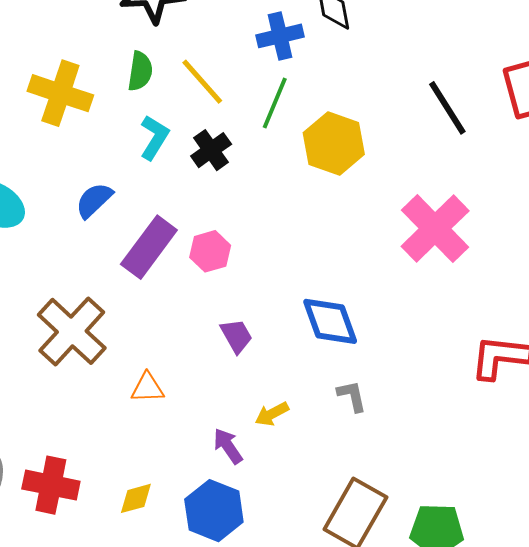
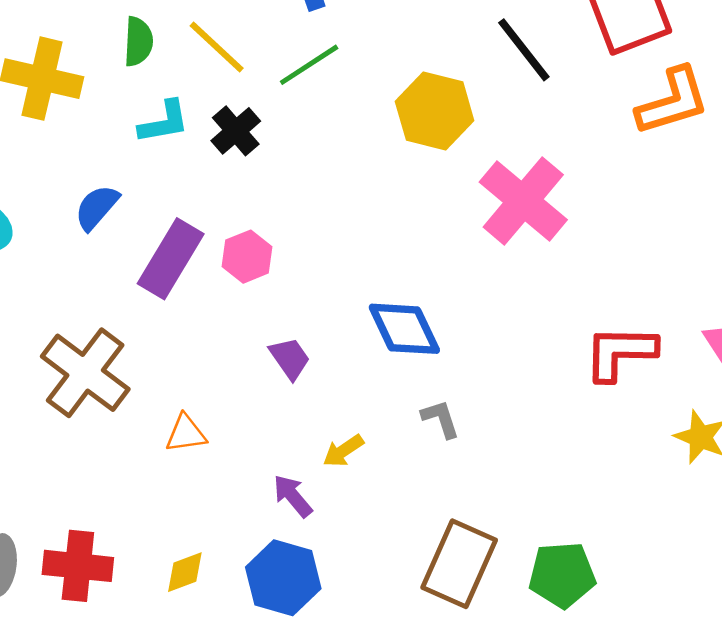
green line: (275, 103) -> (309, 65), turned 40
cyan L-shape: (154, 137) -> (164, 122), turned 54
yellow hexagon: (334, 143) -> (435, 111), moved

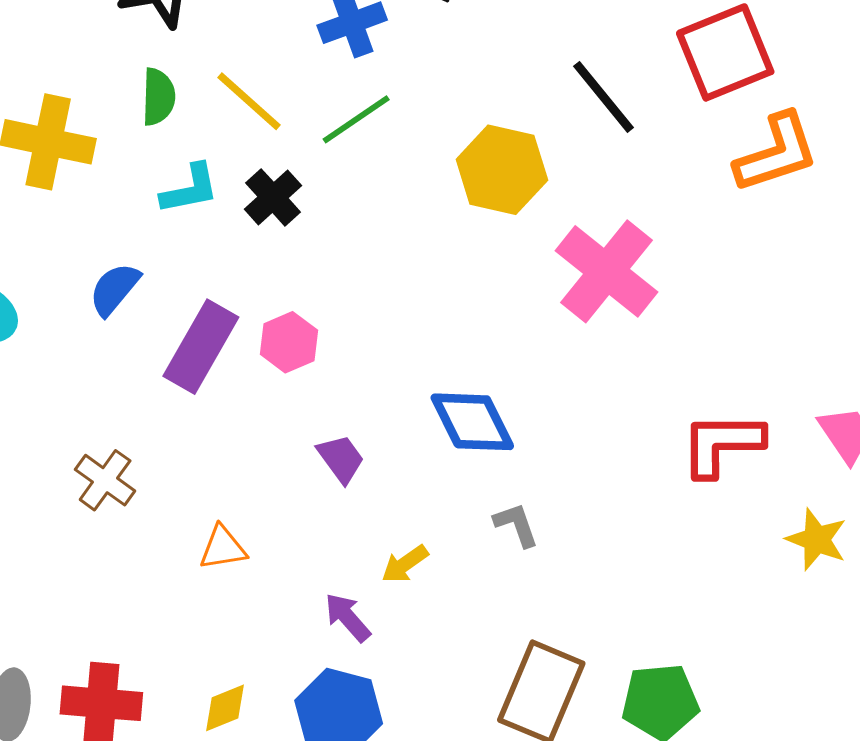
brown cross: (85, 373) -> (105, 480), size x0.6

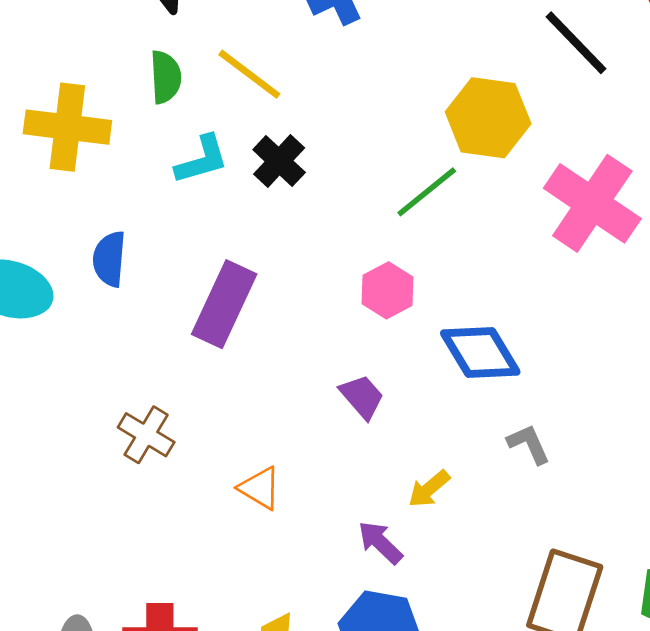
green line: (356, 119) -> (427, 192), moved
blue semicircle: (114, 289) -> (109, 259), moved, turned -30
pink hexagon: (289, 342) -> (388, 290), moved
orange triangle: (223, 548) -> (260, 488), turned 45

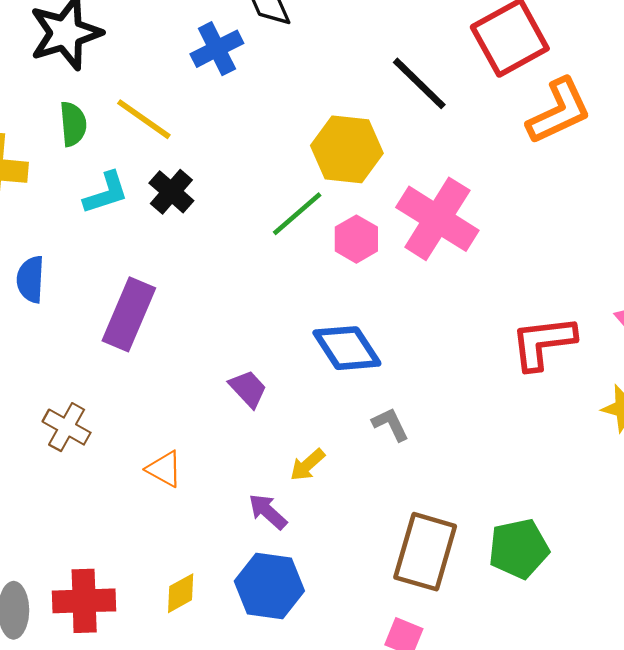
pink hexagon: (388, 290) -> (356, 239), moved

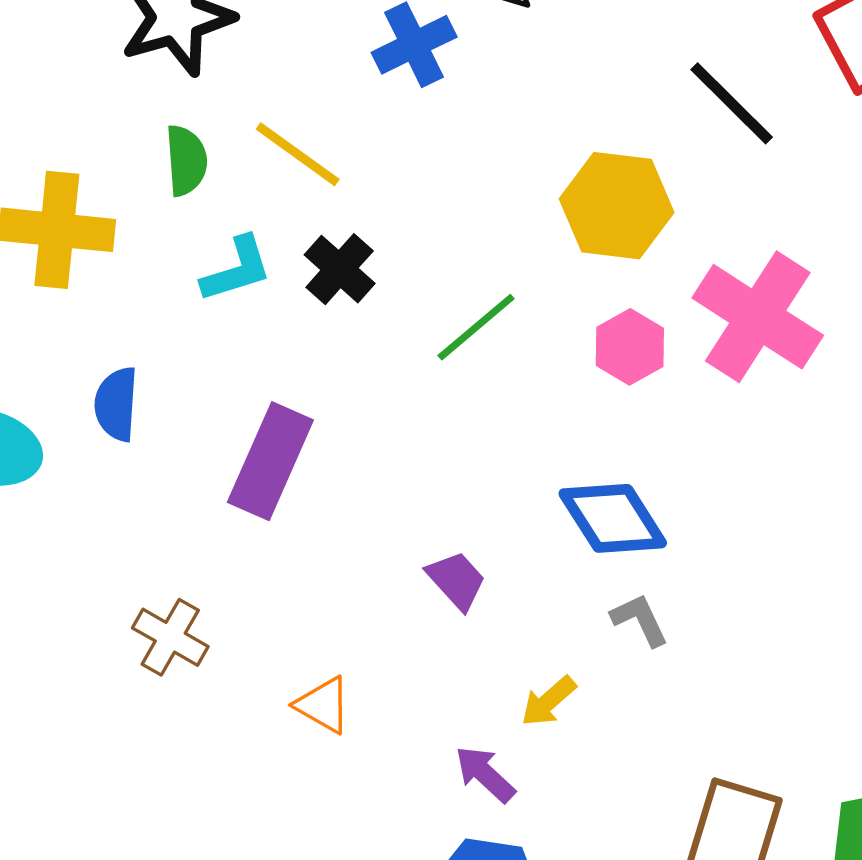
green line: (297, 214) -> (476, 327), moved
gray L-shape: (390, 424) -> (640, 620), moved

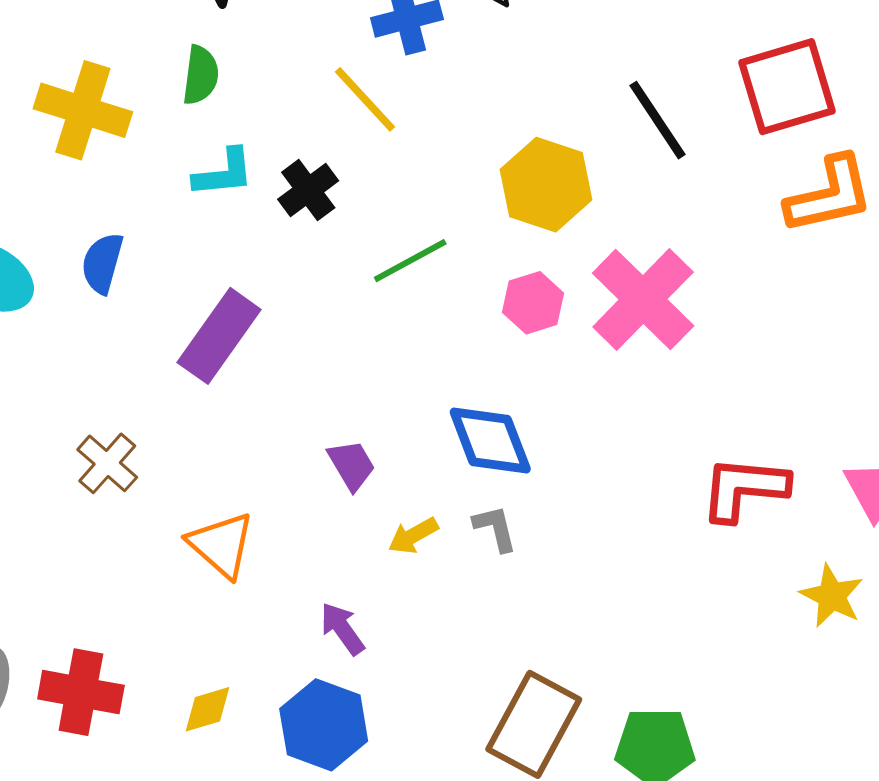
yellow line: (298, 154) -> (365, 99), moved
yellow arrow: (548, 701) -> (413, 536), moved
orange triangle: (323, 705) -> (221, 545), size x1.4

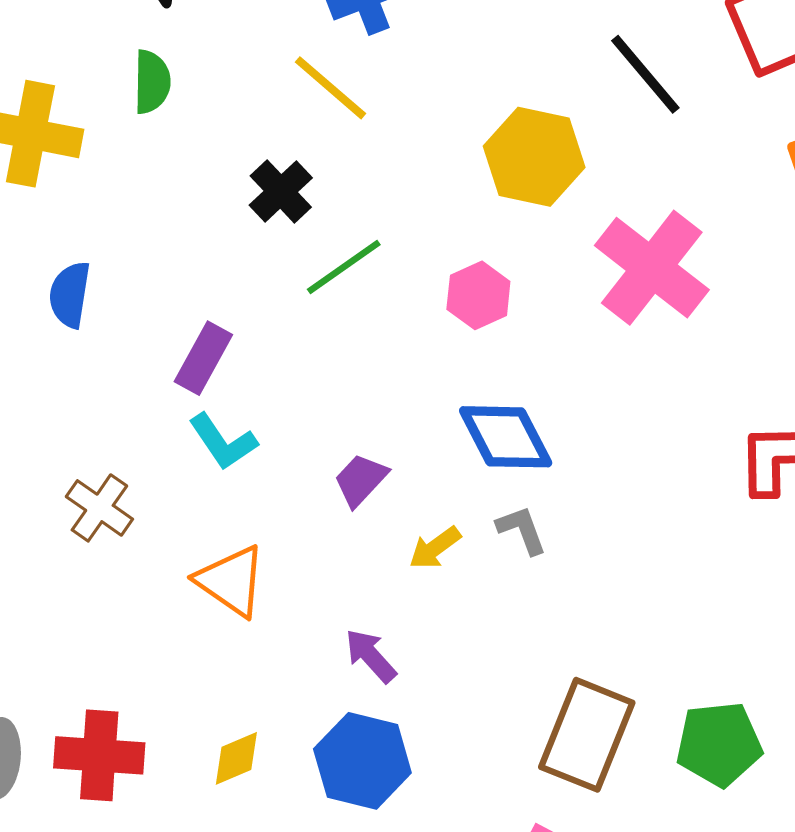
cyan L-shape: (224, 173) -> (223, 442), moved, turned 68
green line: (410, 261) -> (344, 267), moved
pink hexagon: (533, 303) -> (478, 295), moved
purple rectangle: (219, 336) -> (203, 358), size x0.7
purple trapezoid: (352, 465) -> (361, 480), turned -100

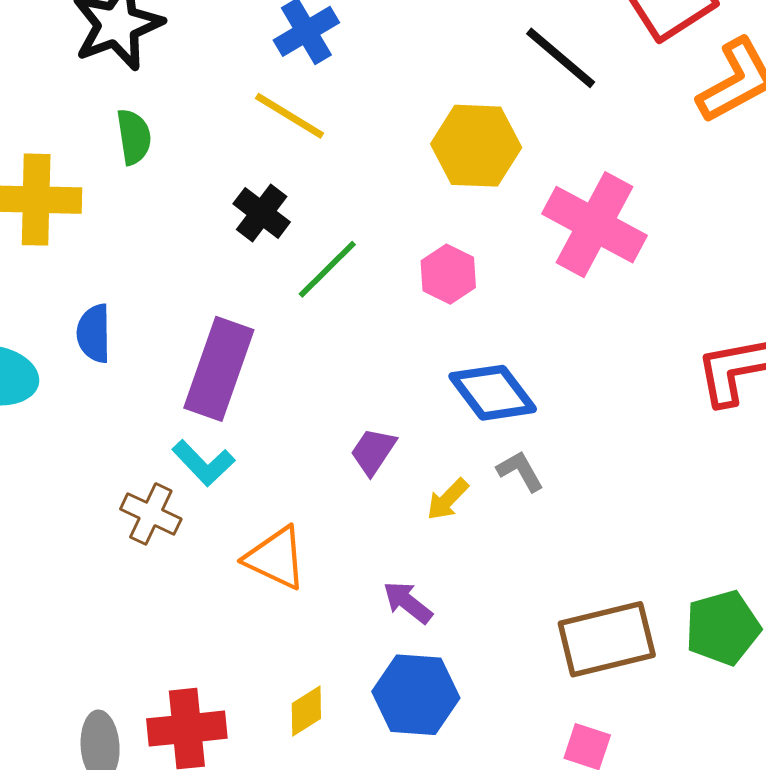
purple rectangle: (203, 358) -> (219, 369), size x1.6
cyan L-shape: (223, 442) -> (203, 463), moved
brown rectangle: (587, 735) -> (607, 639), turned 64

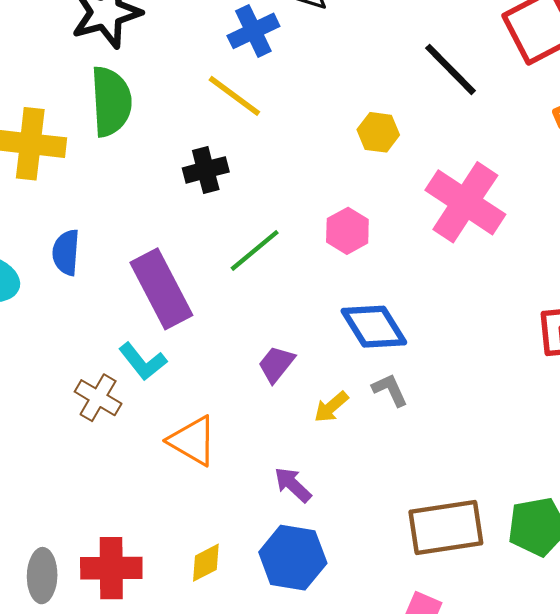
green semicircle: (134, 137) -> (111, 101), size x1.6
yellow hexagon: (476, 146) -> (378, 132), size x0.6
black cross: (262, 213) -> (206, 170), turned 33
green line: (327, 269) -> (255, 250), moved
purple rectangle: (219, 369) -> (161, 289), turned -52

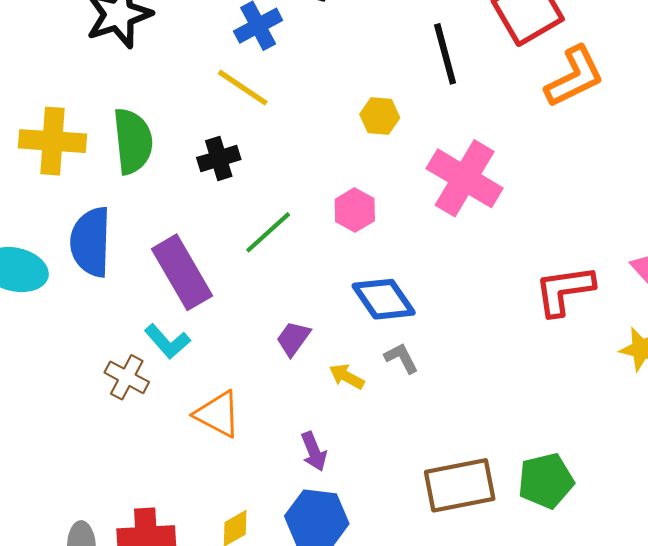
black line: (450, 69) -> (445, 54), turned 32
green semicircle: (111, 101) -> (133, 141), moved
blue semicircle: (66, 252) -> (91, 242), size x1.6
yellow arrow: (331, 407) -> (347, 377), turned 72
purple arrow: (293, 485) -> (314, 451), turned -153

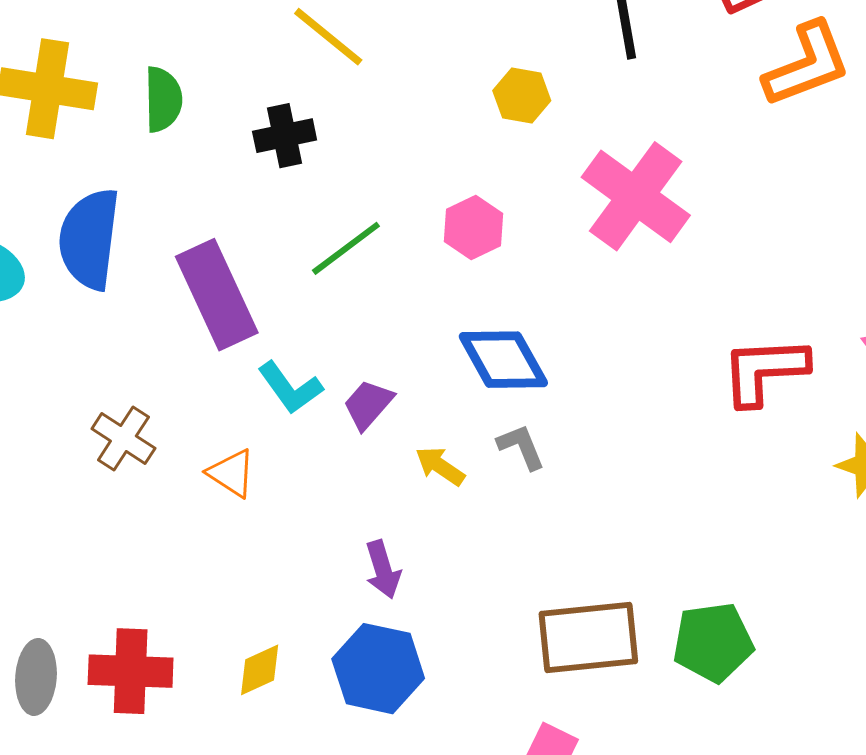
green semicircle: (133, 141) -> (163, 99), size x0.7
cyan L-shape: (167, 341) -> (290, 388), moved
orange triangle: (218, 414) -> (231, 473), moved, size x0.7

